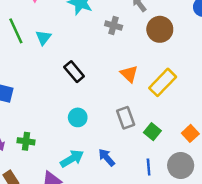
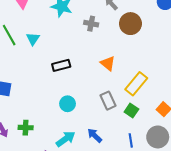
black rectangle: (74, 72) -> (61, 65), turned -60
yellow rectangle: (163, 82) -> (136, 84), moved

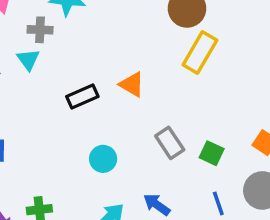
gray cross: (91, 24) -> (40, 30), moved
orange triangle: (108, 63) -> (132, 84), moved
yellow rectangle: (136, 84) -> (200, 53), moved

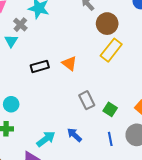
gray cross: (40, 30) -> (20, 25), turned 32
cyan circle: (103, 159) -> (11, 104), moved

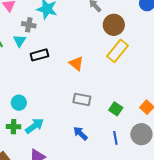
gray cross: (20, 25) -> (29, 25), turned -32
black rectangle: (40, 66) -> (39, 55), moved
gray rectangle: (87, 100) -> (82, 99), moved, turned -54
cyan arrow: (46, 139) -> (35, 126), moved

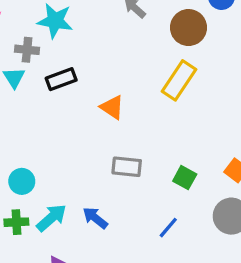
brown circle: (114, 25) -> (188, 28), moved
black rectangle: (39, 55) -> (61, 79), moved
blue arrow: (80, 133) -> (95, 218), moved
blue line: (115, 138) -> (168, 228), moved, turned 56

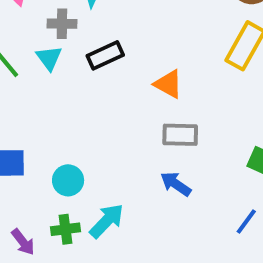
gray rectangle: (127, 167) -> (180, 135), moved
blue arrow: (95, 218) -> (176, 184), moved

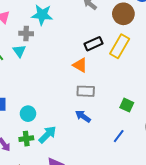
black rectangle: (105, 55) -> (94, 44), moved

